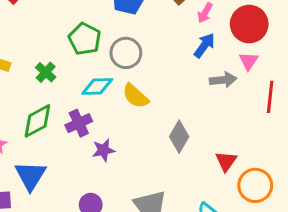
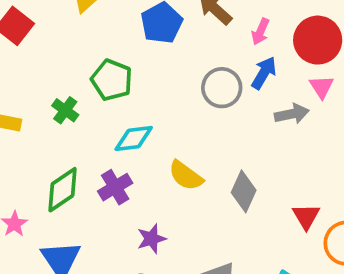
gray circle: (126, 53) -> (222, 88), moved
green cross: (46, 72) -> (65, 110), moved
yellow semicircle: (135, 96) -> (186, 176), moved
purple star: (103, 150) -> (151, 239), moved

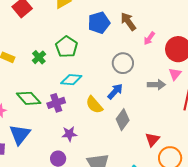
blue arrow: (264, 73) -> (115, 91), moved
green diamond: (63, 190) -> (29, 98), turned 70

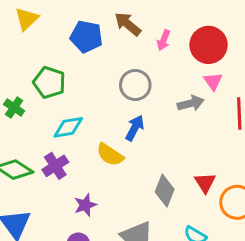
blue pentagon: (99, 23) -> (86, 37), turned -30
gray diamond: (123, 120) -> (165, 191), moved

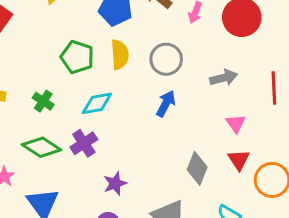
pink triangle: (213, 81) -> (236, 124), moved
green cross: (14, 108) -> (43, 101), moved
yellow semicircle: (110, 155) -> (120, 55), moved, turned -128

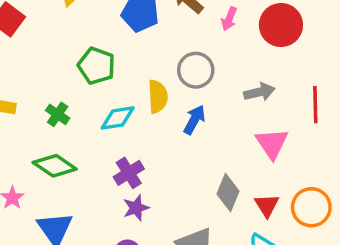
yellow semicircle: (120, 55) -> (158, 96), moved
pink triangle: (236, 124) -> (272, 143), size x1.5
purple cross: (84, 143) -> (129, 173), moved
red triangle: (239, 160) -> (267, 205), moved

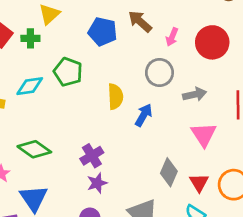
gray circle: (196, 70) -> (159, 73), moved
green cross: (58, 114) -> (30, 38), moved, turned -36
cyan diamond: (118, 118) -> (30, 86), moved

